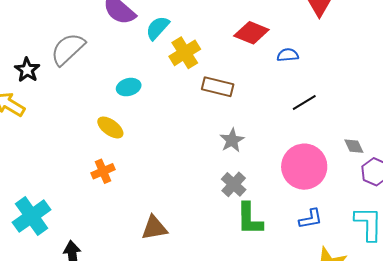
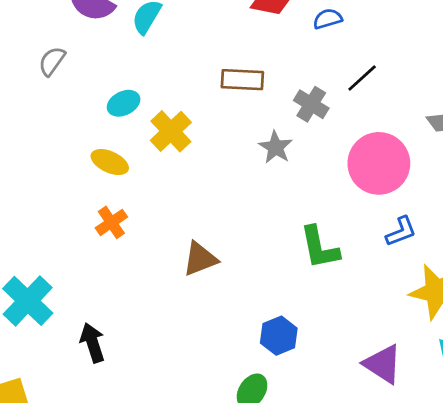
gray semicircle: (68, 49) -> (52, 61), moved, size x0.6
yellow cross: (185, 53) -> (171, 131), moved
gray cross: (234, 184) -> (311, 104), moved
brown triangle: (154, 228) -> (200, 259), moved

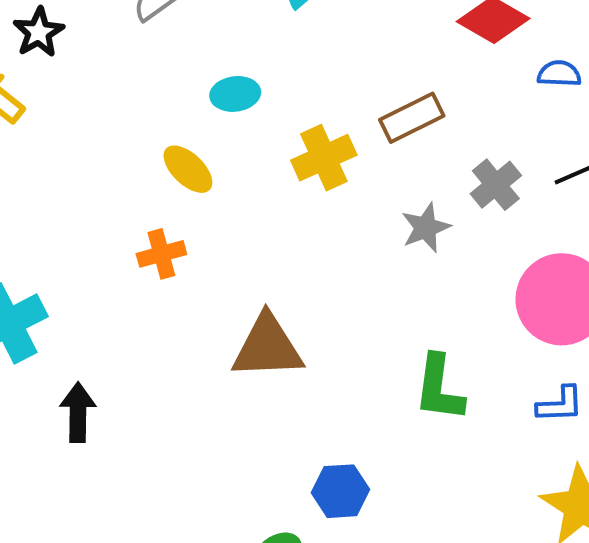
brown rectangle: (242, 80) -> (412, 118), turned -48
yellow cross: (171, 131) -> (324, 158), moved
brown triangle: (200, 259) -> (267, 347), size x1.4

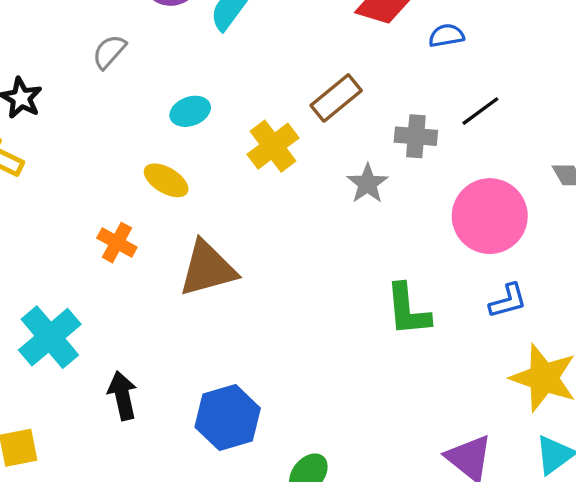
gray cross: (496, 185) -> (416, 136), turned -33
orange cross: (161, 254) -> (117, 243), moved, turned -33
brown triangle: (267, 347) -> (207, 269), moved
blue hexagon: (340, 491) -> (228, 418), moved, size x1.4

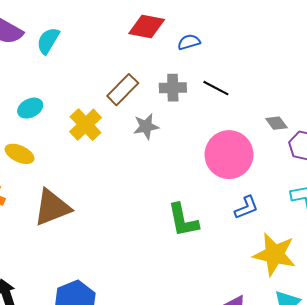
black line: (480, 111) -> (216, 88), turned 70
gray cross: (416, 136) -> (173, 88), moved
gray star: (367, 184) -> (146, 126), moved, turned 30

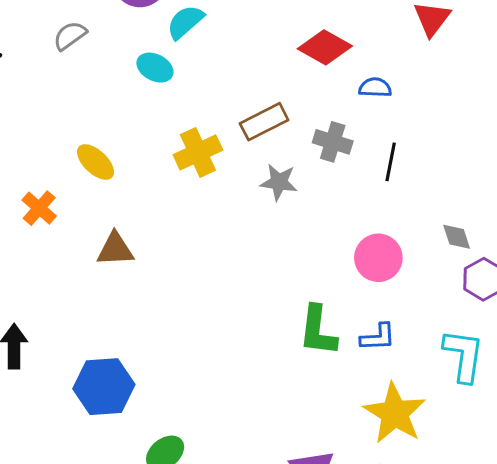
black line: (216, 88) -> (391, 162), turned 55
cyan ellipse: (30, 108) -> (155, 68), moved, turned 35
pink circle: (229, 155) -> (378, 258), size x0.7
brown triangle: (52, 208) -> (115, 249), size x0.7
green L-shape: (183, 220) -> (318, 331), moved

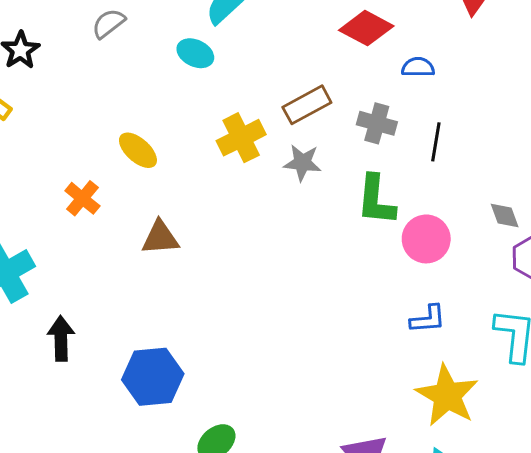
gray star: (279, 182) -> (302, 163), moved
green L-shape: (318, 331) -> (376, 200), moved

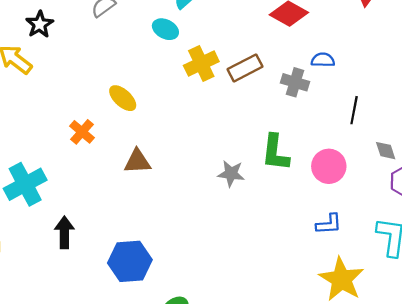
blue semicircle: (418, 67) -> (323, 60), moved
yellow cross: (241, 138) -> (201, 64), moved
black line: (436, 142) -> (354, 110), moved
gray star: (302, 163) -> (231, 174), moved
green L-shape: (376, 200) -> (275, 153), moved

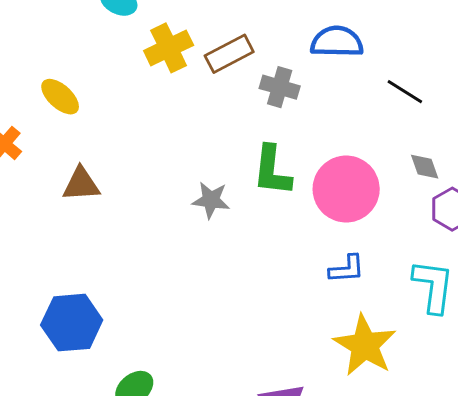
blue semicircle: (323, 60) -> (337, 42), size x1.6
gray cross: (295, 82) -> (280, 87), moved
black line: (354, 110) -> (405, 92), moved, turned -68
pink circle: (329, 166) -> (346, 189), size x1.4

